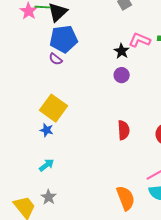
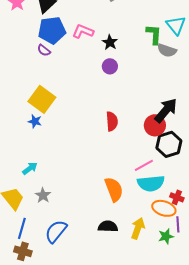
pink L-shape: (140, 40) -> (83, 31), moved
cyan arrow: (47, 165) -> (30, 168), moved
gray star: (49, 197) -> (43, 195), moved

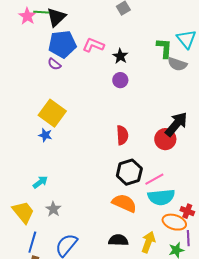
black hexagon: (169, 144) -> (129, 172), moved
orange semicircle: (114, 189) -> (124, 203), turned -45

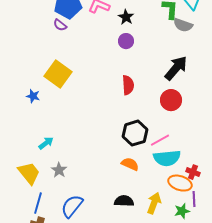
black arrow: (176, 124) -> (176, 68), moved
blue star: (45, 135) -> (33, 96), moved
red semicircle: (122, 135) -> (128, 85), moved
orange semicircle: (124, 203) -> (130, 164), size x0.7

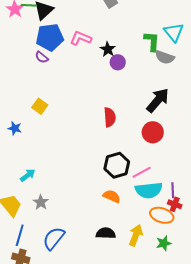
purple circle: (126, 41) -> (118, 62), moved
yellow square: (58, 74) -> (40, 106), size x0.6
purple line: (194, 199) -> (173, 190), moved

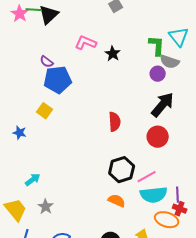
blue pentagon: (50, 37) -> (58, 80), moved
purple circle: (118, 62) -> (158, 74), moved

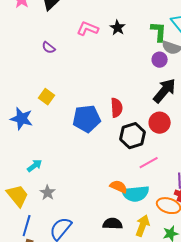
black star: (113, 54) -> (118, 28), moved
blue pentagon: (58, 80) -> (87, 119), moved
blue star: (20, 133) -> (22, 119), size x1.6
black hexagon: (122, 170) -> (133, 136), moved
cyan semicircle: (154, 195) -> (136, 194), moved

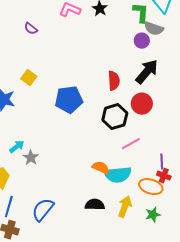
red semicircle: (117, 108) -> (114, 81), moved
gray star: (48, 193) -> (31, 158), moved

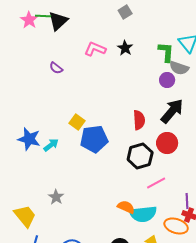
yellow square: (29, 78) -> (77, 122), moved
cyan arrow: (17, 147) -> (51, 145), moved

